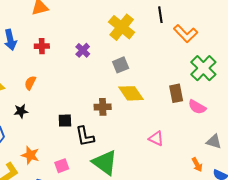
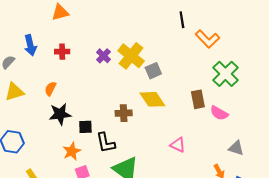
yellow cross: (122, 27) -> (131, 56), moved
gray square: (121, 65) -> (153, 71), moved
black star: (21, 111) -> (60, 114), moved, size x1.5
orange star: (30, 155) -> (72, 151), moved, turned 30

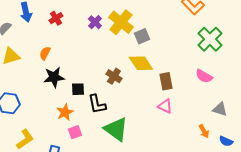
red cross: (62, 52) -> (56, 18), turned -32
brown rectangle: (198, 99) -> (166, 81), moved
brown cross: (124, 113) -> (114, 76), turned 35

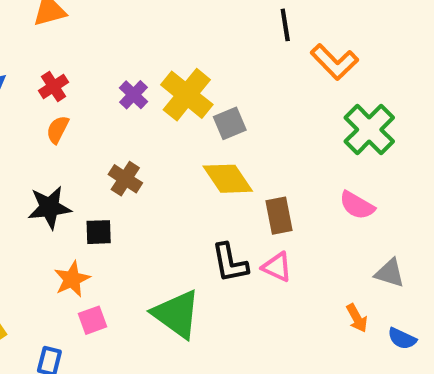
orange semicircle: (45, 53) -> (58, 130), moved
brown cross: (114, 76) -> (125, 179), moved
black L-shape: (97, 104) -> (230, 263), moved

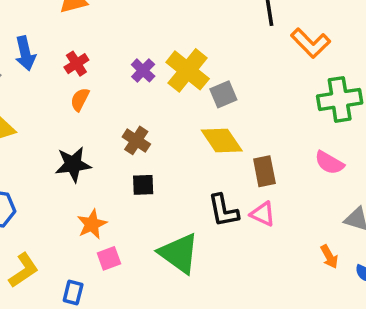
green cross: (369, 130) -> (340, 99), turned 36
black square: (99, 232) -> (143, 185), moved

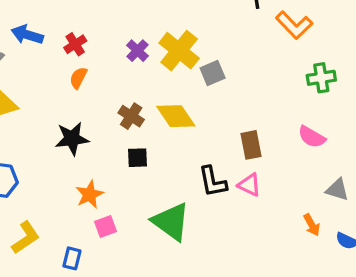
blue arrow: (25, 53) -> (27, 35), turned 120
green cross: (340, 99) -> (321, 78), size x0.7
yellow diamond: (222, 140) -> (176, 116), moved

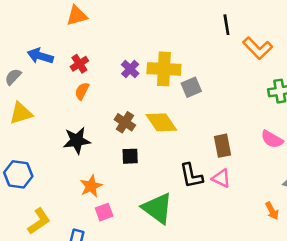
yellow cross: (179, 51) -> (164, 69), turned -36

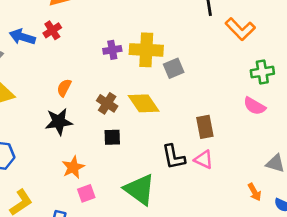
red cross: (79, 64) -> (52, 30), moved
purple cross: (130, 69) -> (112, 50), turned 36
orange semicircle: (82, 91) -> (64, 88), moved
pink semicircle: (272, 139) -> (255, 106), moved

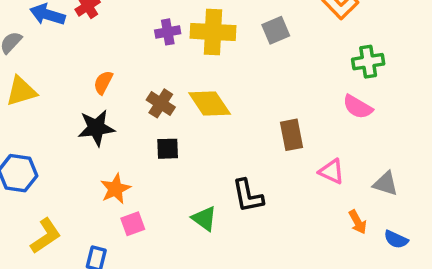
gray square: (174, 68) -> (276, 30), moved
black L-shape: (174, 157) -> (248, 196), moved
pink triangle: (204, 159) -> (332, 171), moved
green triangle: (140, 189) -> (204, 218), size x0.6

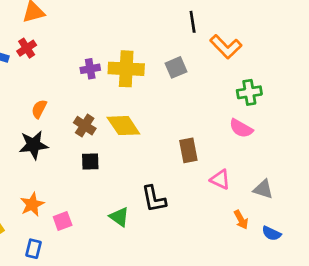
orange star: (115, 189) -> (32, 204), moved

